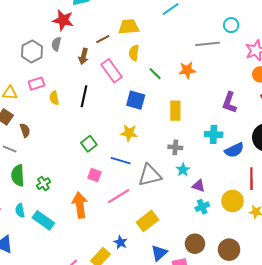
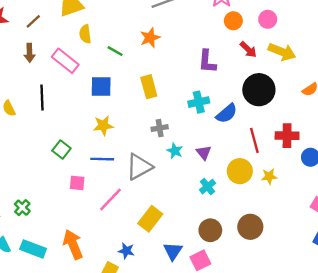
brown line: (103, 39) -> (33, 21), moved
purple triangle: (198, 186) -> (204, 153), moved, turned 48
orange arrow: (80, 205) -> (73, 244), moved

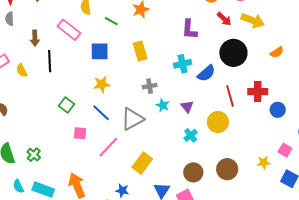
brown arrow: (30, 53) -> (35, 38), moved
blue line: (102, 159) -> (101, 113), turned 42
yellow star: (269, 176) -> (264, 163), moved

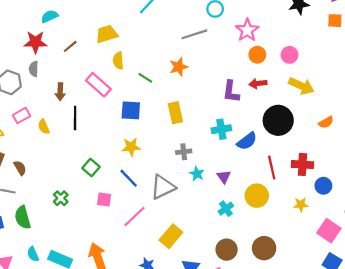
red arrow: (224, 19) -> (258, 84), moved, turned 126
pink square: (285, 150) -> (329, 231), size x1.5
green cross: (34, 155) -> (61, 198), moved
yellow star: (264, 163) -> (301, 205), moved

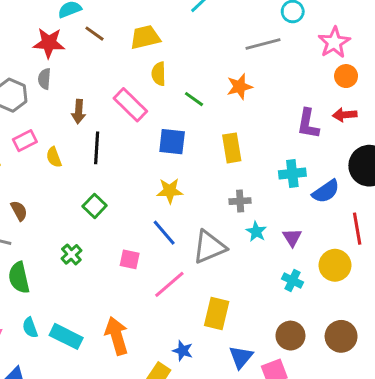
brown line: (70, 46) -> (95, 34), moved, turned 72
green square: (91, 168) -> (95, 206), moved
cyan cross: (226, 209) -> (293, 280), turned -32
yellow rectangle: (171, 236) -> (217, 314), turned -30

